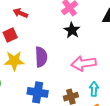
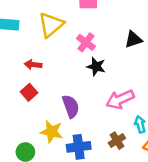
yellow star: (14, 61) -> (52, 132), moved, turned 30

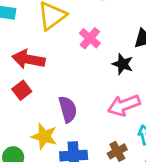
red arrow: (33, 65) -> (28, 59), size x1.6
black star: (96, 66) -> (123, 64), moved

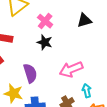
black star: (123, 64) -> (45, 42), moved

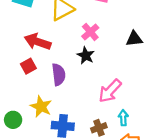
pink arrow: (71, 69) -> (110, 91), turned -35
purple semicircle: (30, 73) -> (59, 75), moved

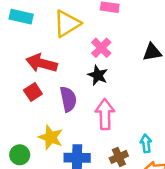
pink arrow: (110, 91) -> (105, 114), moved, turned 140

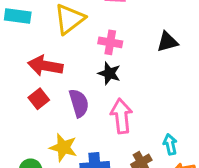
pink cross: (101, 48) -> (110, 42), turned -30

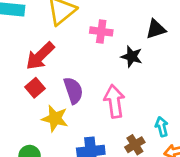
red arrow: (45, 66) -> (40, 56), turned -52
black star: (109, 73) -> (132, 57), moved
yellow star: (63, 147) -> (55, 119), moved

